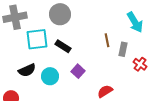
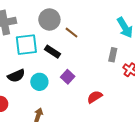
brown line: (107, 40) -> (72, 33), moved, turned -40

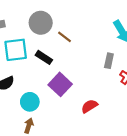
purple square: (68, 77) -> (60, 84), size x1.5
cyan circle: (39, 82) -> (30, 102), moved

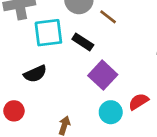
cyan circle: (30, 102) -> (111, 112), moved

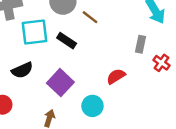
purple square: (103, 75) -> (60, 83), moved
red semicircle: (139, 102) -> (116, 76), moved

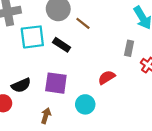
black semicircle: (22, 70) -> (21, 85), moved
purple square: (60, 83) -> (56, 83), turned -35

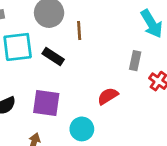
brown line: (83, 23) -> (79, 31), turned 48

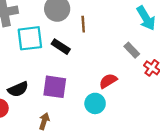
gray rectangle: (135, 61) -> (132, 50), turned -56
cyan circle: (82, 129) -> (95, 103), moved

